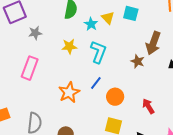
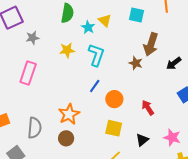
cyan square: (131, 13) -> (137, 15), moved
orange star: (69, 92) -> (69, 114), moved

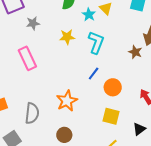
pink rectangle: (28, 73) -> (27, 58), turned -45
brown circle: (66, 138) -> (64, 135), moved

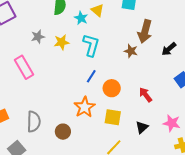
gray star: (33, 23) -> (38, 37), moved
orange star: (67, 101) -> (84, 107), moved
brown circle: (64, 135) -> (63, 132), moved

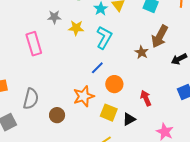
black triangle: (142, 127) -> (129, 119), moved

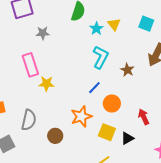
gray star: (54, 17) -> (43, 33), moved
yellow star: (76, 28) -> (47, 84), moved
brown star: (142, 52) -> (127, 70), moved

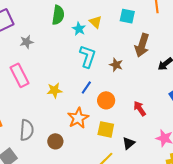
yellow star: (47, 84) -> (54, 90), moved
black triangle: (127, 138) -> (129, 143), moved

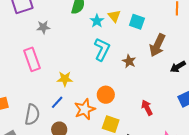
cyan square: (127, 16) -> (137, 22), moved
blue line: (86, 88) -> (57, 102), moved
orange circle: (106, 100) -> (106, 95), moved

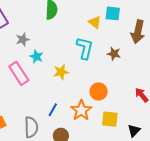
yellow triangle: (114, 16) -> (95, 22), moved
cyan star: (97, 21) -> (36, 57), moved
yellow star: (65, 79) -> (61, 72), moved

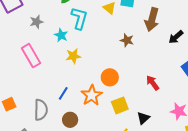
cyan L-shape: (85, 48) -> (79, 18), moved
cyan star: (36, 57) -> (61, 35), moved
yellow square: (110, 119) -> (120, 105), turned -30

